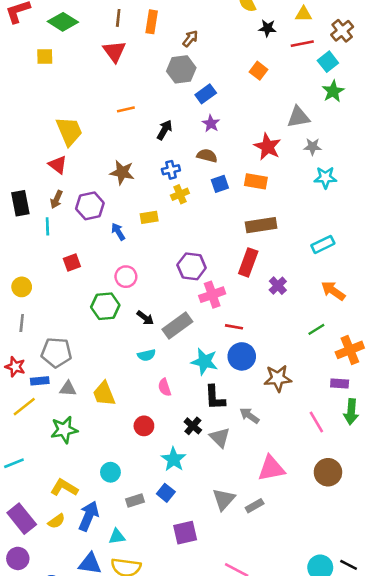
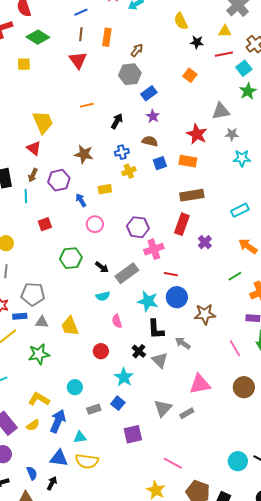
pink circle: (126, 277) -> (95, 224), moved

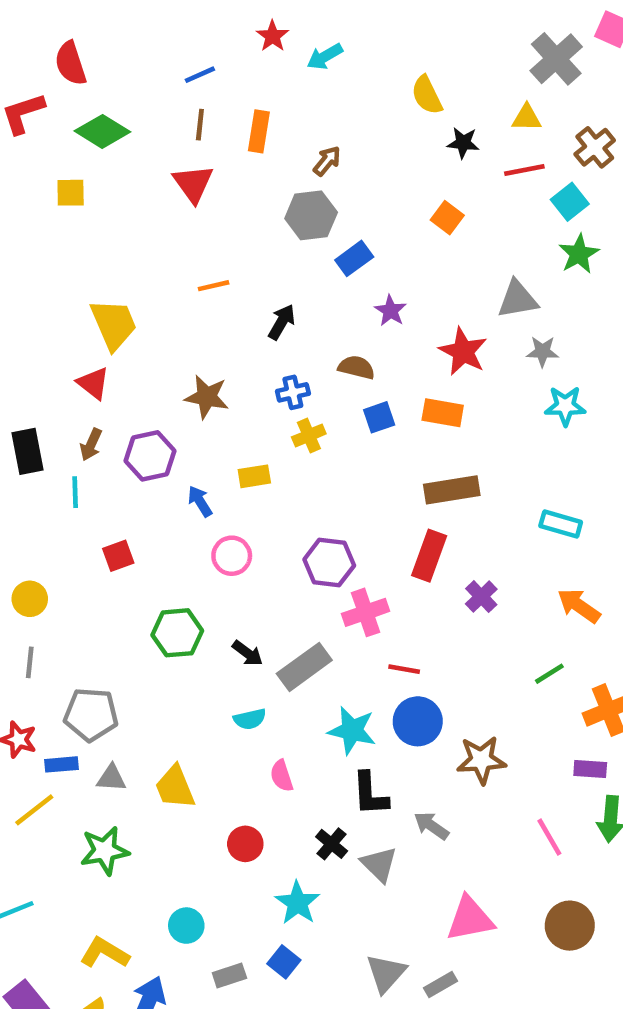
purple star: (153, 116) -> (391, 311), moved
cyan rectangle: (240, 210) -> (561, 524), turned 42

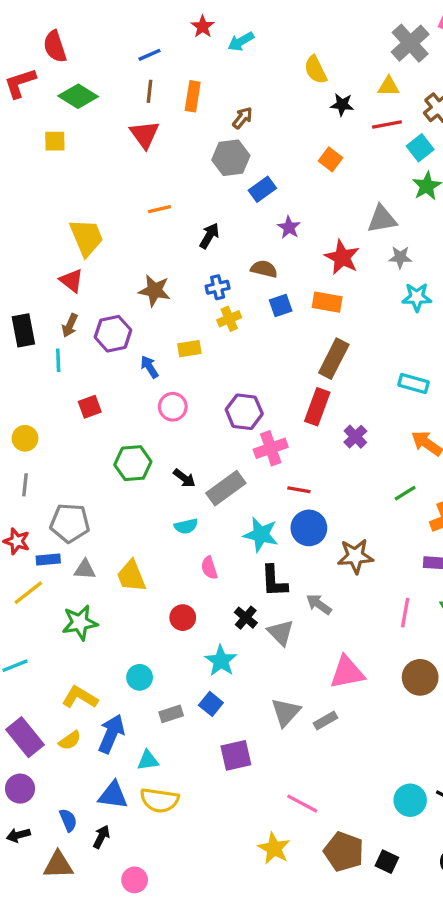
brown rectangle: (452, 490) -> (334, 359), turned -54
pink line: (549, 837) -> (405, 613), turned 40

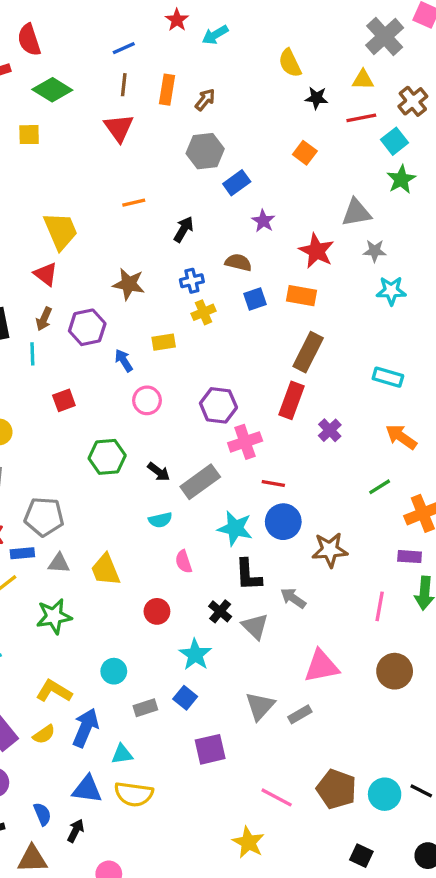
brown arrow: (242, 118) -> (205, 100), moved
brown pentagon: (344, 852) -> (336, 789), moved

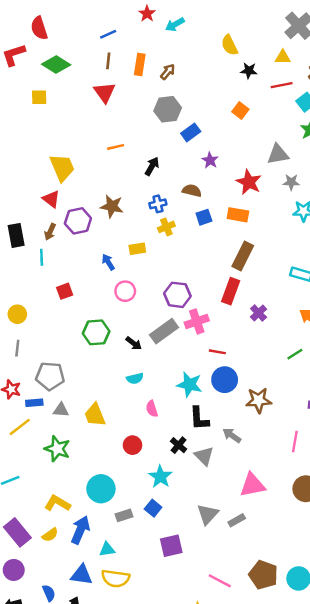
purple hexagon: (87, 327) -> (78, 221), moved
gray rectangle: (200, 482) -> (164, 331), moved
green star: (54, 616) -> (57, 449), turned 30
cyan circle: (114, 671) -> (101, 489), size x1.5

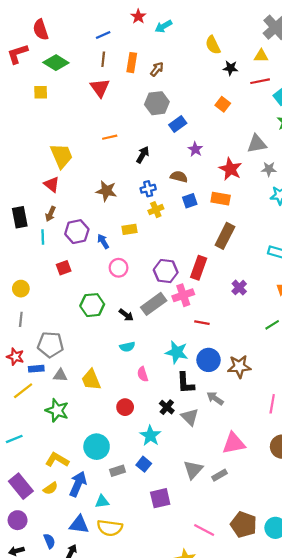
purple hexagon: (78, 221) -> (77, 232), moved
red rectangle: (231, 291) -> (199, 268), moved
blue circle: (225, 380) -> (209, 360), moved

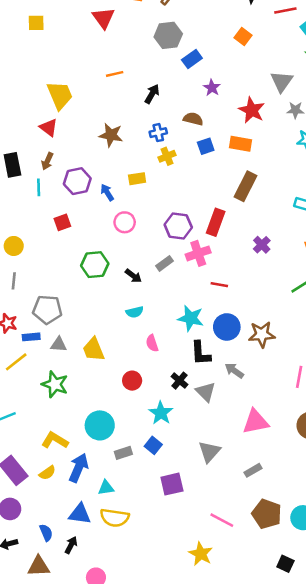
gray triangle: (257, 144) -> (282, 81), turned -45
gray rectangle: (154, 304) -> (165, 263), size x0.6
gray rectangle: (219, 475) -> (253, 470), moved

